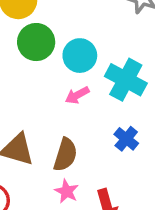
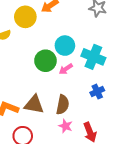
green circle: (36, 42) -> (45, 61), moved
blue cross: (126, 139) -> (97, 92), turned 32

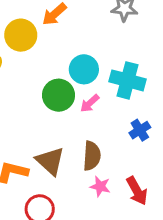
brown triangle: (34, 104) -> (50, 161), turned 40

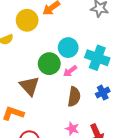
brown semicircle: (92, 156) -> (74, 97), moved
brown triangle: (50, 161) -> (29, 86), moved

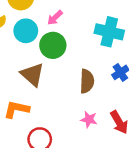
cyan circle: (68, 48) -> (26, 31), moved
pink arrow: (70, 71) -> (55, 18), moved

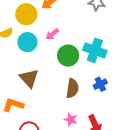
green circle: (53, 45) -> (68, 56), moved

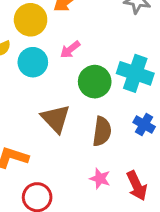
brown triangle: (29, 78) -> (56, 119), moved
blue cross: (100, 84) -> (144, 125), turned -32

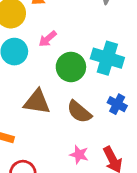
brown triangle: (56, 119) -> (37, 102), turned -36
brown semicircle: (102, 131) -> (79, 112), turned 124

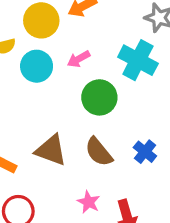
cyan cross: (107, 58) -> (138, 60), moved
brown triangle: (37, 102) -> (51, 150), moved

